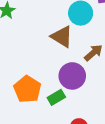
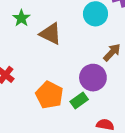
brown triangle: (62, 37) -> (50, 34), moved

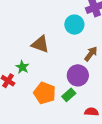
green star: (21, 18) -> (22, 67), moved

